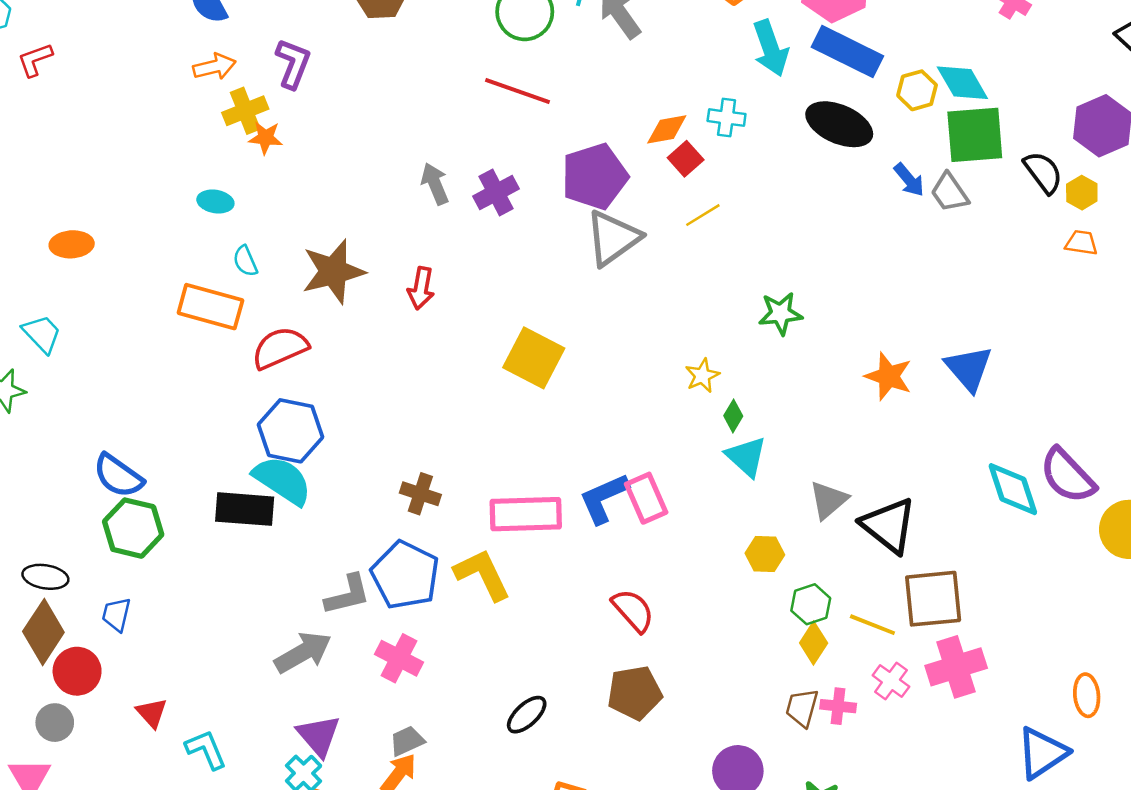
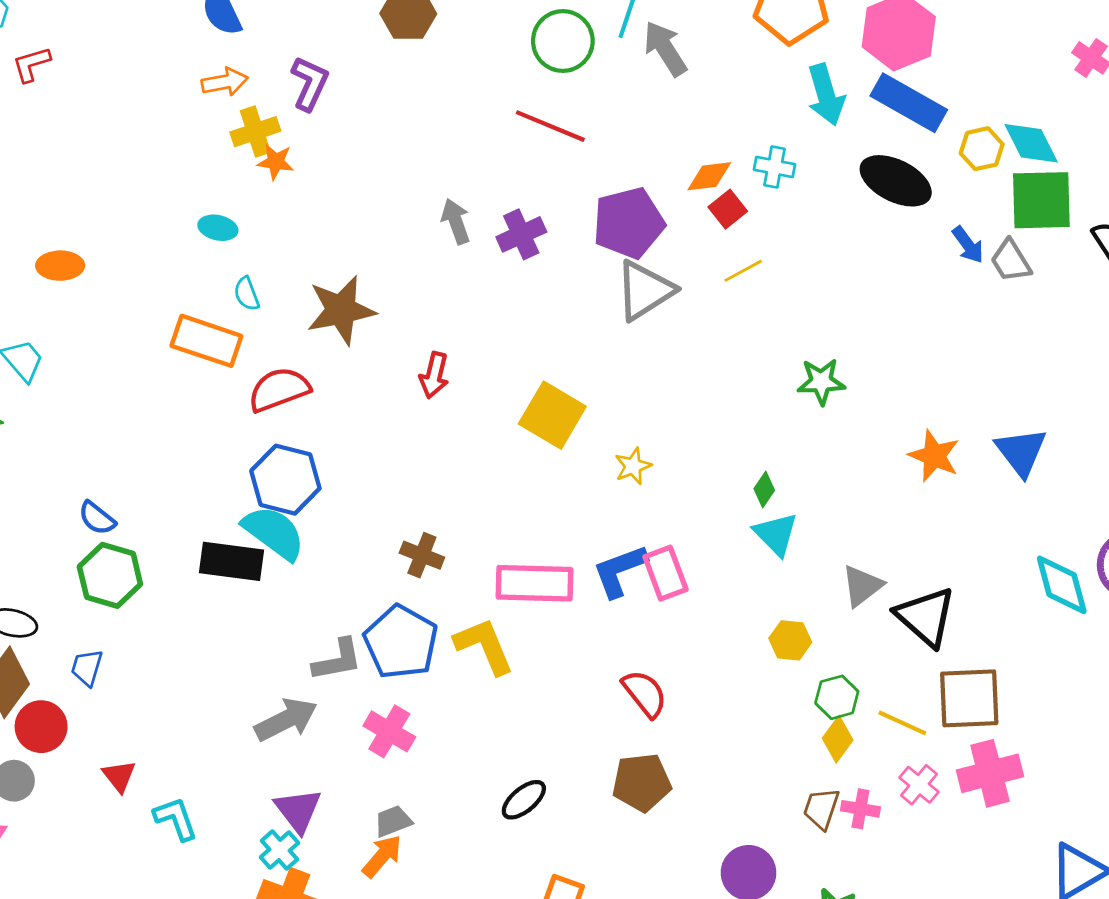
red arrow: (421, 288) -> (434, 375), moved
yellow star: (702, 376) -> (633, 466), moved
blue semicircle: (118, 476) -> (97, 518), size x0.7

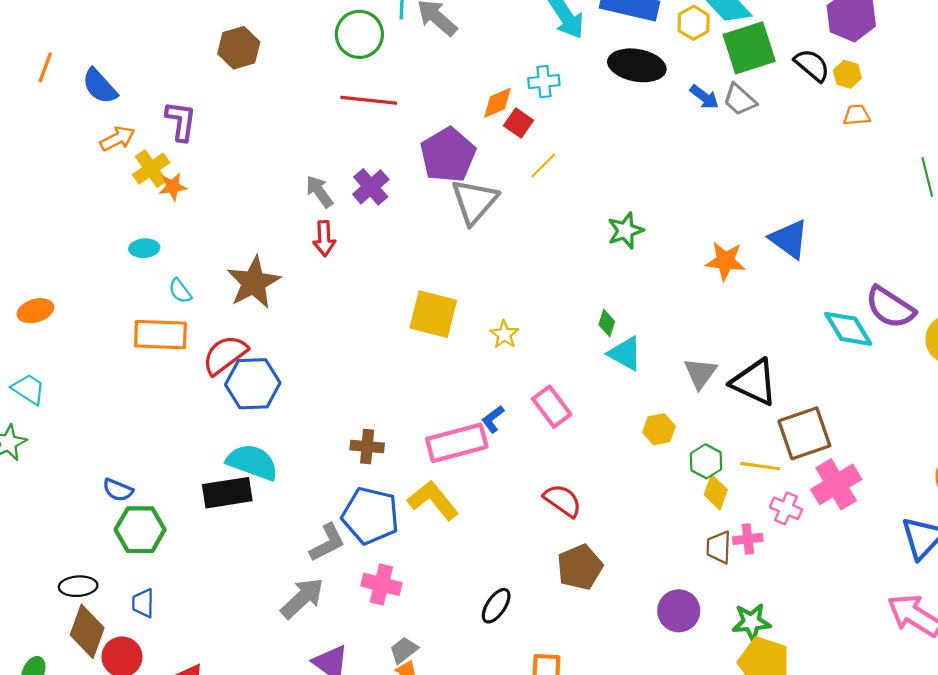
red arrow: (434, 375) -> (324, 239), moved
blue hexagon: (285, 480) -> (253, 384), moved
blue L-shape: (620, 571) -> (493, 419), moved, size x0.6

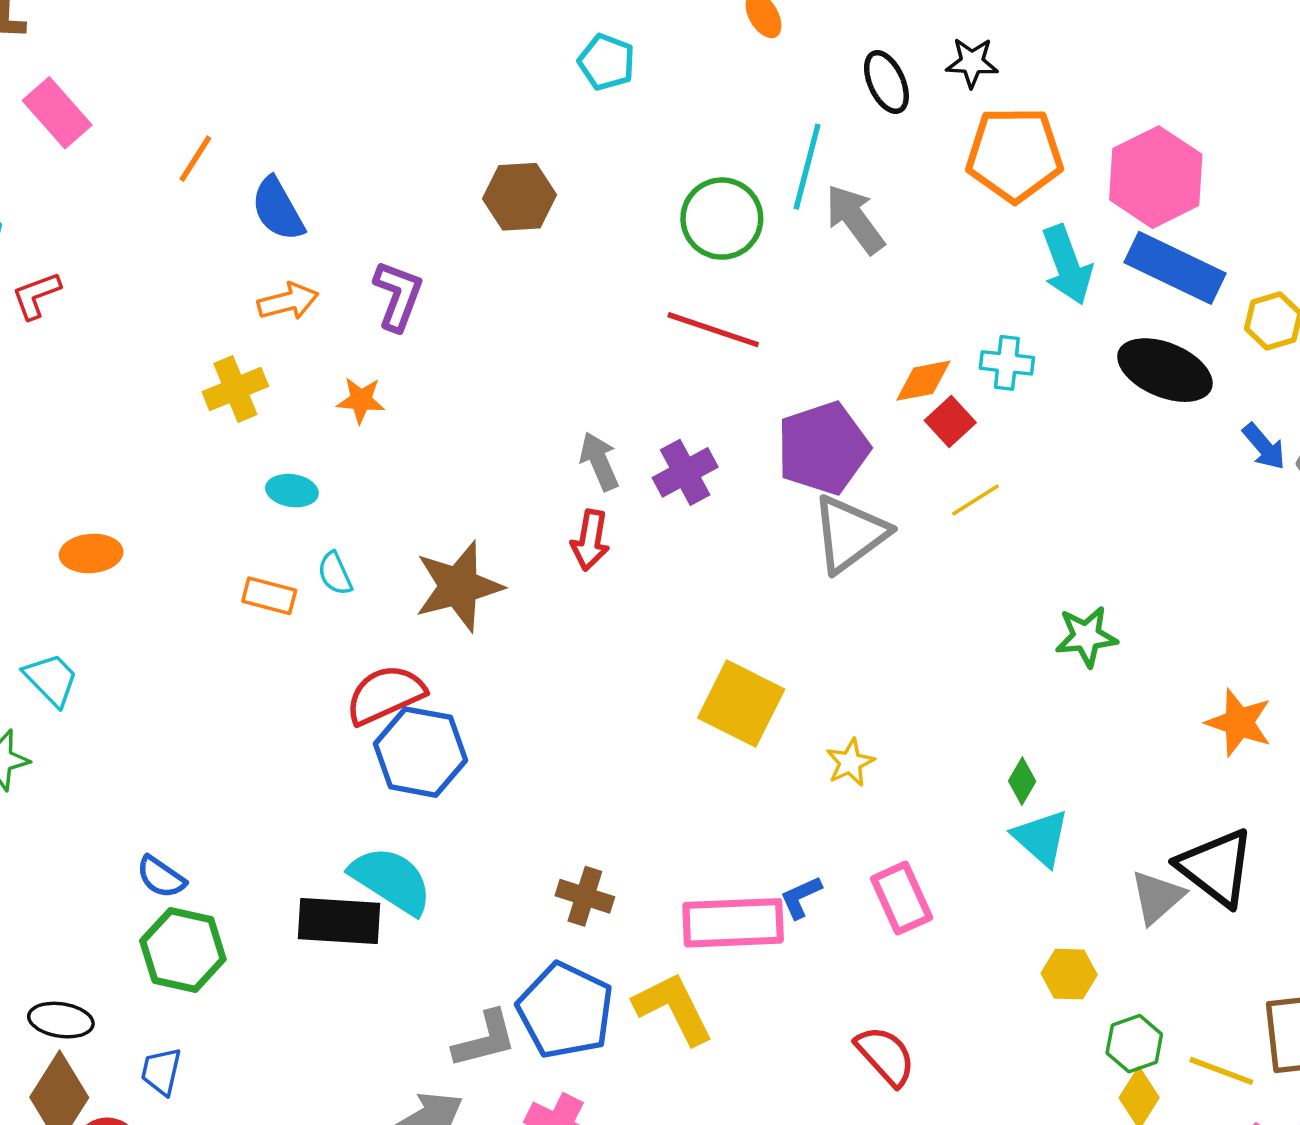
yellow cross: (151, 169) -> (235, 389), moved
orange rectangle: (160, 335) -> (269, 596), moved, size x0.6
black triangle: (754, 382) -> (1216, 867), moved

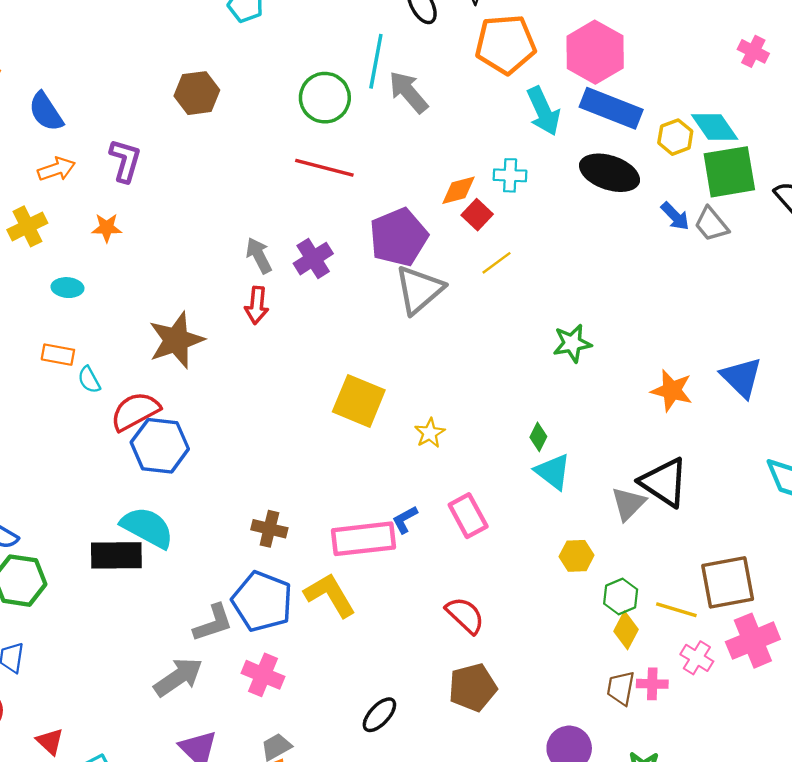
cyan semicircle: (335, 574) -> (89, 380), moved

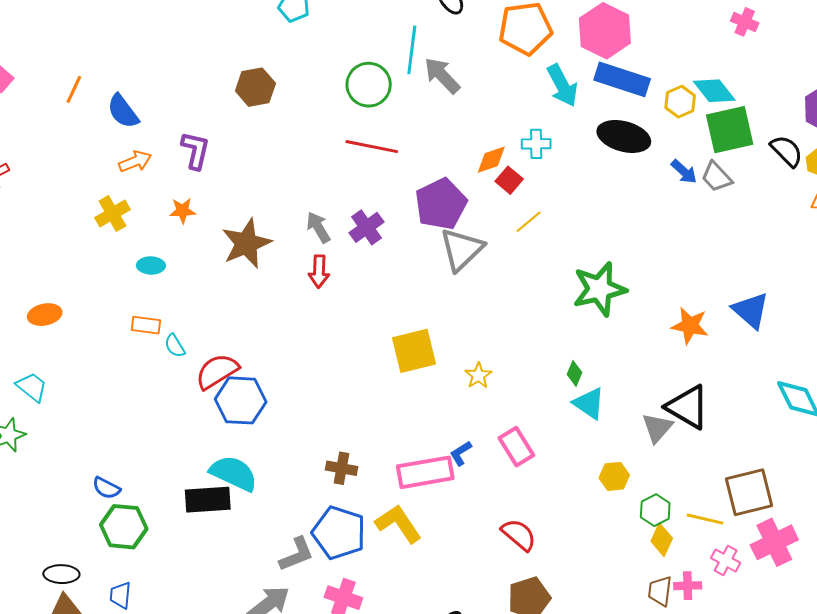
brown star: (176, 340) -> (246, 243), moved
green star: (572, 343) -> (599, 289), size x1.6
yellow square: (359, 401) -> (414, 351), turned -33

